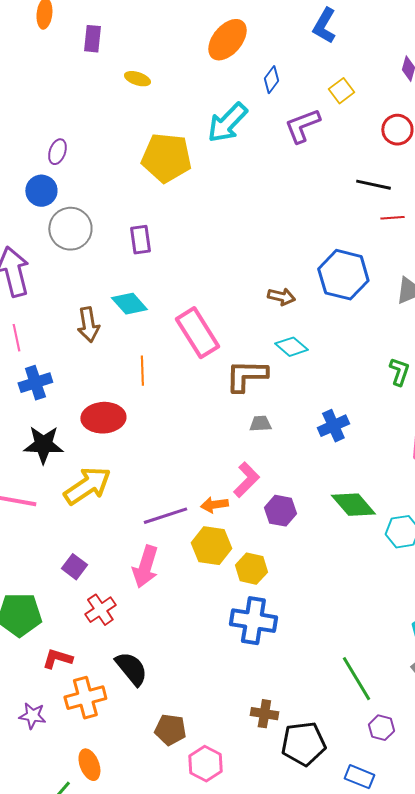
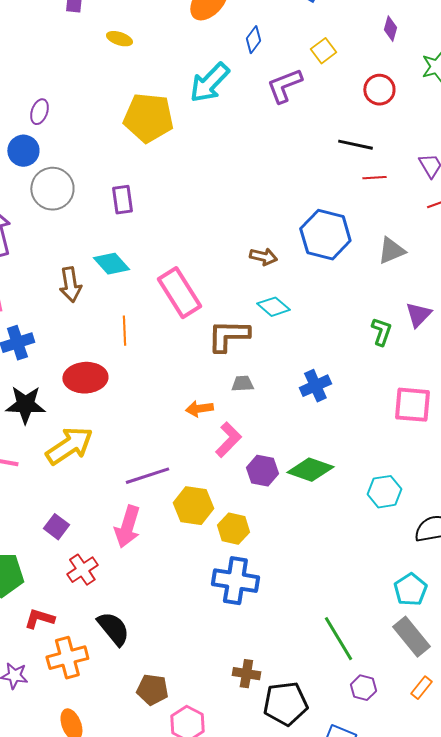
orange arrow: (214, 505) -> (199, 409), moved
green diamond: (353, 505) -> (310, 470), moved, turned -30

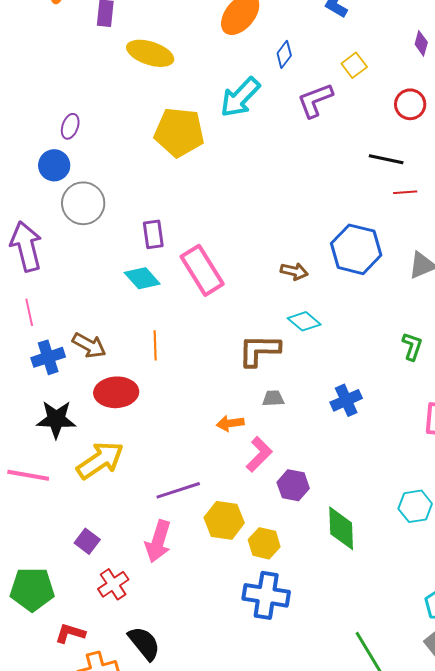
yellow ellipse: (119, 39) -> (150, 53), size x1.8
purple rectangle: (122, 200) -> (153, 234), moved
brown arrow: (70, 285) -> (89, 345), moved, turned -52
pink rectangle: (179, 293) -> (202, 270), moved
green diamond: (310, 470) -> (341, 528), moved, turned 69

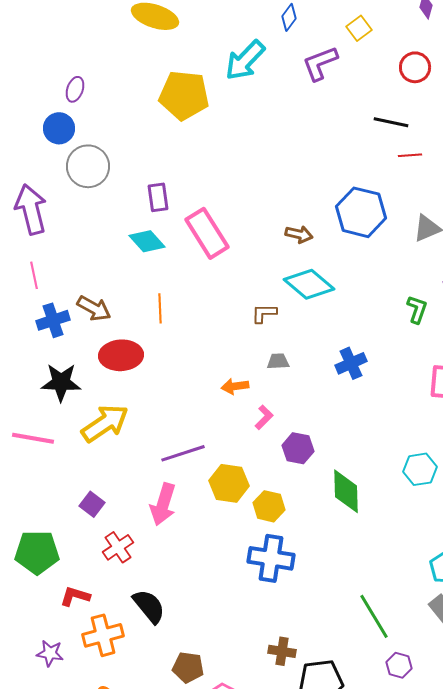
cyan diamond: (304, 321) -> (309, 284), size x1.5
brown L-shape: (259, 350) -> (264, 313), size x0.6
pink L-shape: (259, 454) -> (264, 417), size x0.7

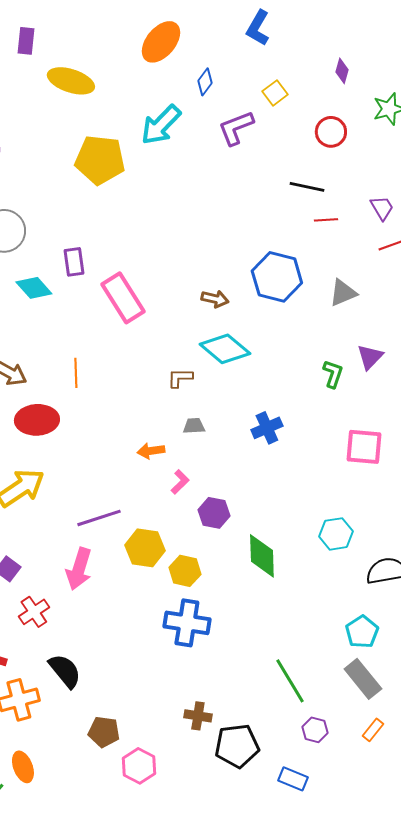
cyan diamond: (147, 241) -> (34, 288), moved

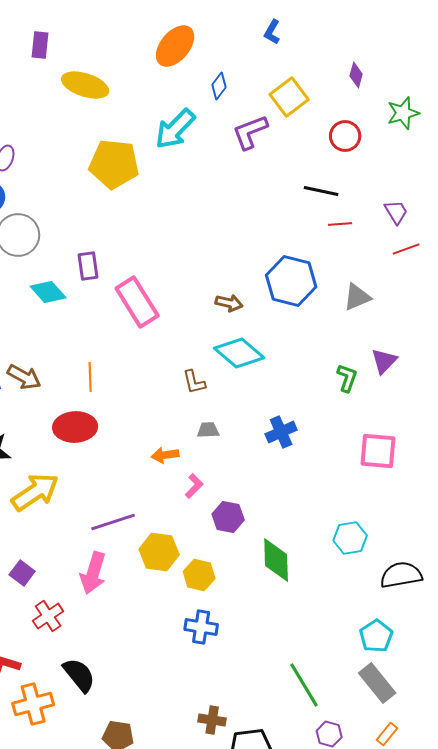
blue L-shape: (258, 28) -> (272, 32), size x0.7
yellow square: (275, 93) -> (289, 97), size x1.5
brown L-shape: (180, 378) -> (194, 382), turned -104
red ellipse: (37, 420) -> (75, 427), moved
blue cross: (187, 623) -> (201, 627), size x0.7

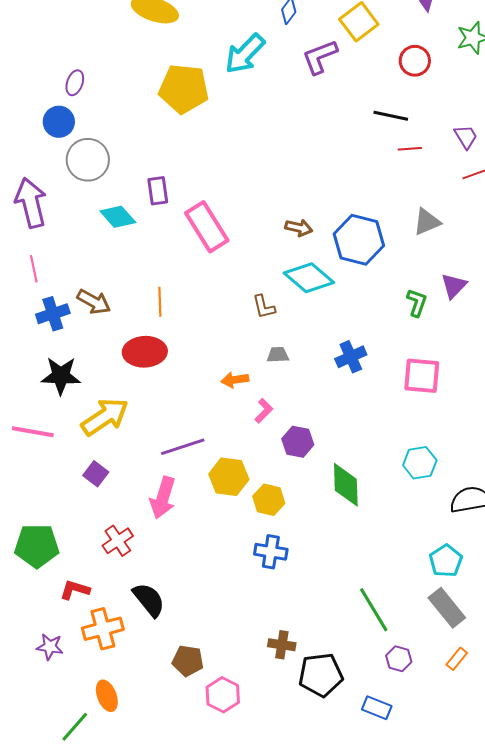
blue hexagon: (291, 281) -> (359, 240), moved
pink square: (378, 451) -> (422, 376), moved
purple square: (22, 573) -> (96, 474), moved

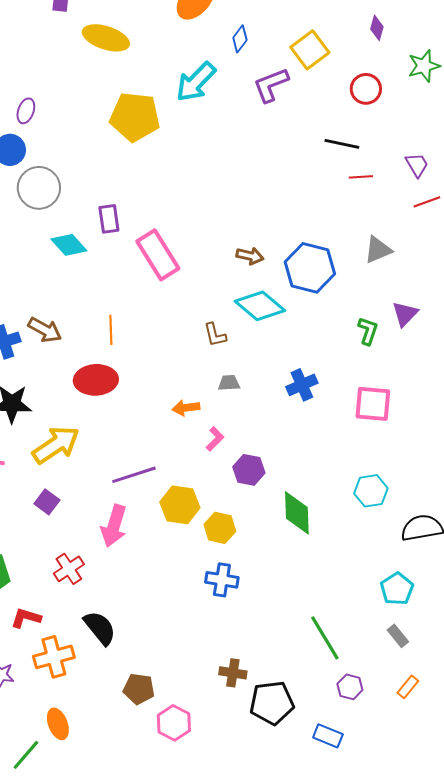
gray rectangle: (447, 608) -> (398, 636), size x0.6

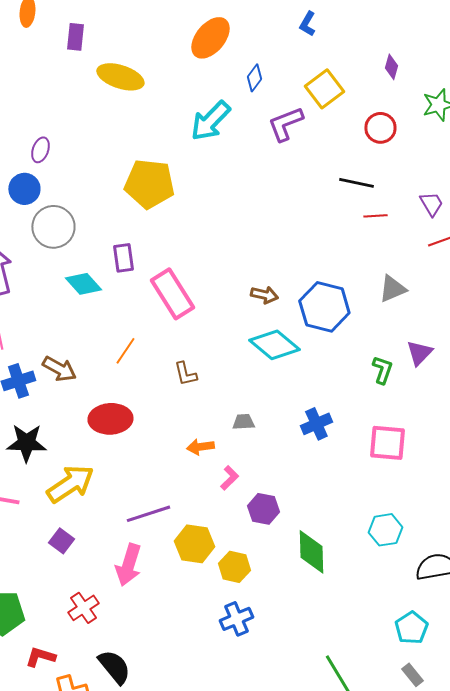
yellow pentagon: (135, 117) -> (149, 184), moved
orange line: (111, 330) -> (125, 351), moved, turned 36
brown L-shape: (215, 335) -> (185, 374), moved
blue cross: (222, 580) -> (236, 619), turned -32

